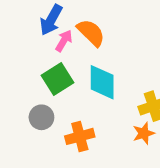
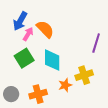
gray circle: (41, 117) -> (11, 94), moved
orange star: (144, 133) -> (65, 85), moved

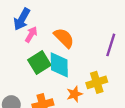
orange semicircle: (45, 29) -> (64, 38), moved
green square: (24, 58) -> (39, 62), moved

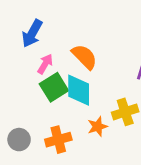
pink arrow: (31, 34) -> (45, 64), moved

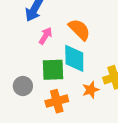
green square: (54, 87) -> (53, 70), moved, turned 30
gray circle: (19, 140) -> (23, 86), moved

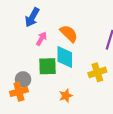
orange star: (91, 90) -> (66, 96), moved
orange cross: (57, 101) -> (19, 92), moved

